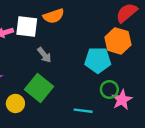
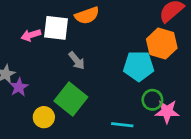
pink star: (122, 100) -> (167, 111), turned 30

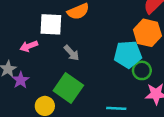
pink arrow: (31, 35) -> (29, 46), moved
green circle: (152, 100) -> (142, 70), moved

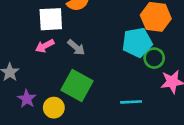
pink arrow: (29, 46) -> (45, 46), moved
purple star: (21, 80) -> (27, 99), moved

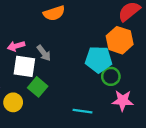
white square: (51, 19) -> (24, 66), moved
green square: (77, 86) -> (38, 87), size x0.7

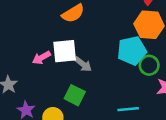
gray arrow: (44, 53) -> (83, 64), moved
white square: (24, 66) -> (65, 51), moved

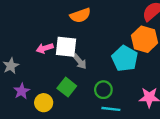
cyan pentagon: (132, 51) -> (125, 59), turned 30
green circle: (149, 65) -> (103, 90), moved

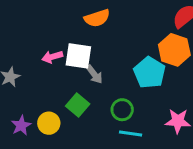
purple star: (22, 91) -> (21, 125), moved

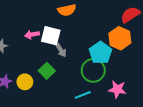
green circle: (122, 110) -> (93, 70), moved, size x1.5
cyan line: (131, 133) -> (83, 95), turned -35

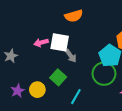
cyan line: (83, 95) -> (76, 97), moved, turned -35

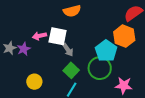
green square: (58, 77) -> (71, 70), moved
purple star: (18, 91) -> (24, 49), moved

